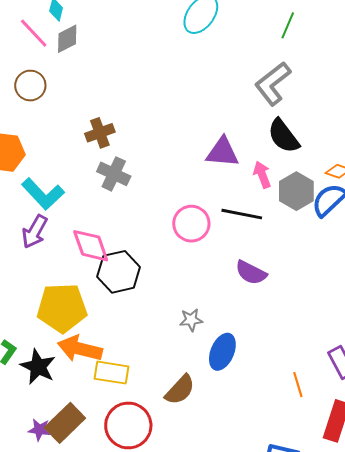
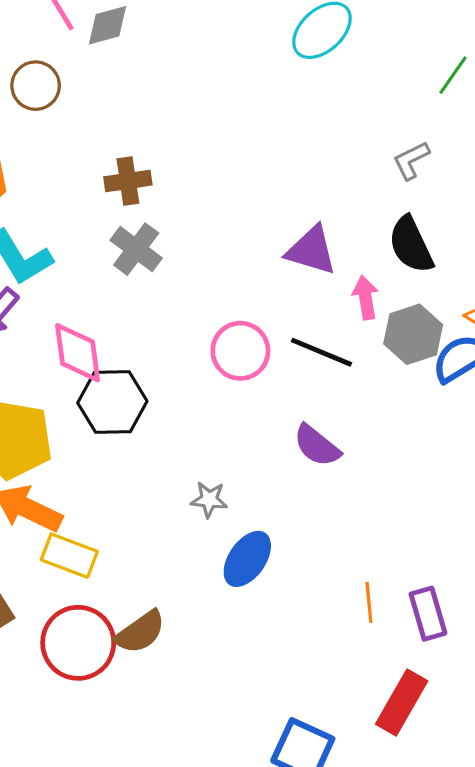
gray L-shape: (273, 84) -> (411, 160), size x0.6
orange line: (298, 385) -> (369, 602), moved
brown semicircle: (180, 390) -> (140, 632), moved

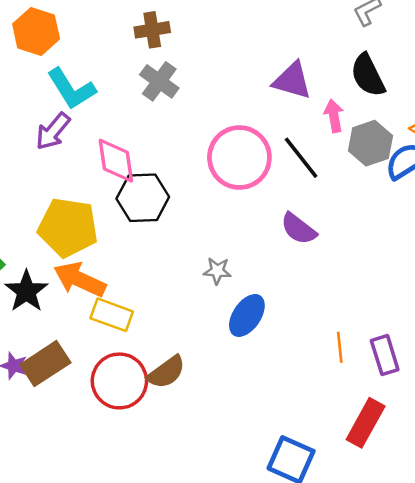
pink circle: (240, 351) -> (239, 158), size x1.4
black line: (321, 352) -> (301, 158), turned 30

